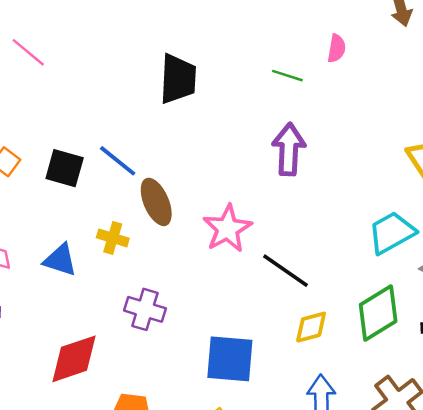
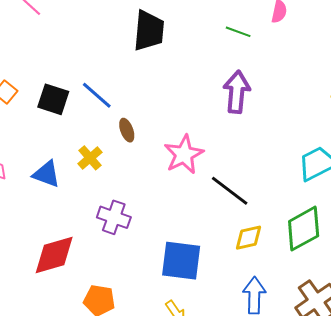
brown ellipse: (156, 202) -> (127, 130), size x0.6
yellow cross: (113, 238) -> (90, 158), turned 30

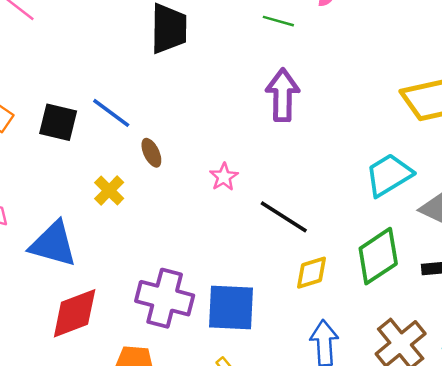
pink star: (184, 154) -> (224, 177), size x0.6
blue triangle: (46, 174) -> (53, 244), moved, size x1.4
purple cross: (114, 217) -> (165, 298), moved, size x1.4

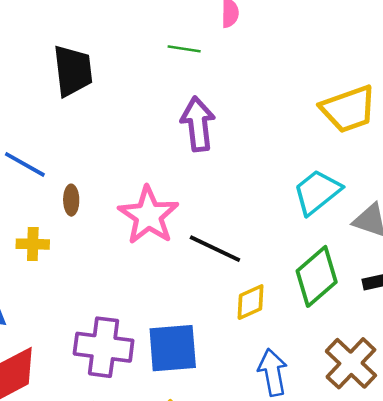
brown ellipse: (151, 153) -> (71, 200), turned 32
pink star: (224, 177) -> (148, 215), size x2.0
yellow cross: (109, 190) -> (33, 244), turned -36

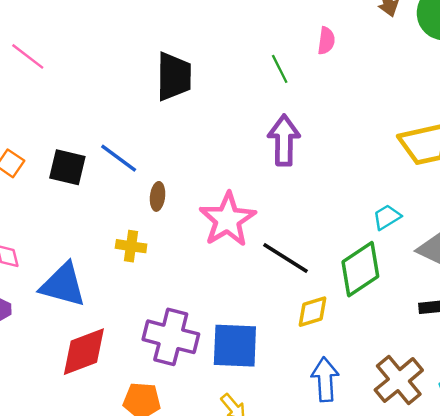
green line: (184, 49) -> (280, 69), turned 48
cyan trapezoid: (317, 192) -> (387, 217), size x0.6
yellow cross: (33, 244) -> (131, 246), moved
green diamond: (317, 276) -> (360, 269), moved

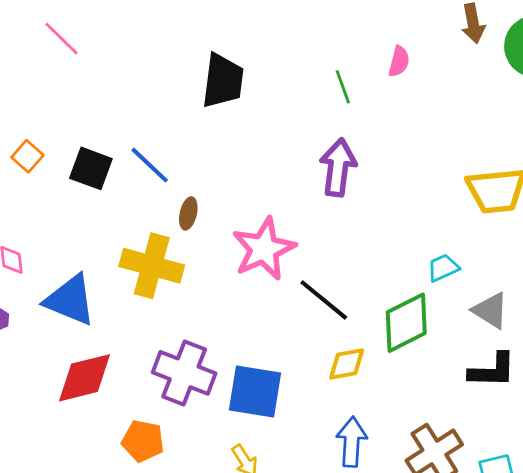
yellow cross: (131, 246) -> (152, 266), size x1.8

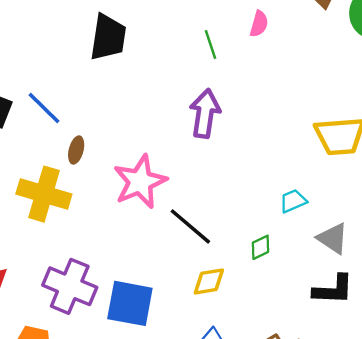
green diamond: (406, 323) -> (260, 247), size x0.5

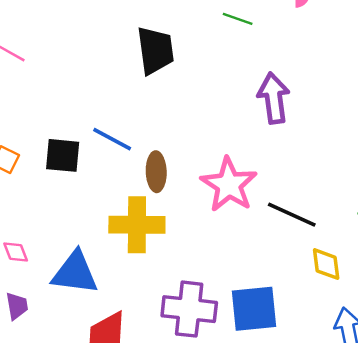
green line: (211, 44) -> (238, 19), moved, turned -36
brown ellipse: (76, 150) -> (156, 172), size x1.4
yellow diamond: (209, 281) -> (326, 264), turned -72

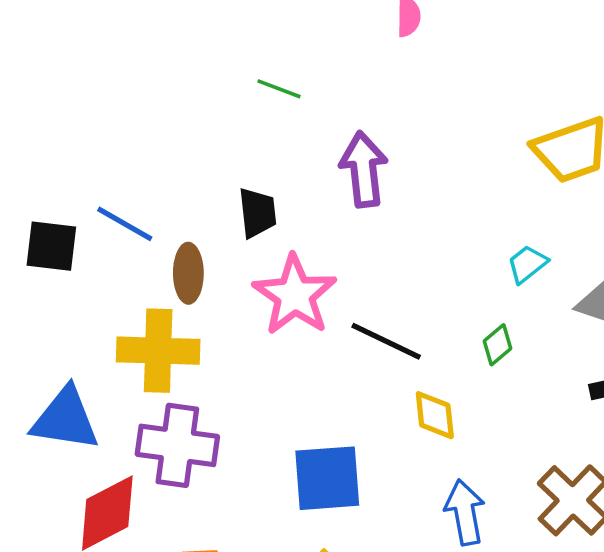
green line: (238, 19) -> (279, 89), moved
black trapezoid: (155, 50) -> (257, 213), moved, size x0.7
purple cross: (189, 309) -> (177, 445), moved

